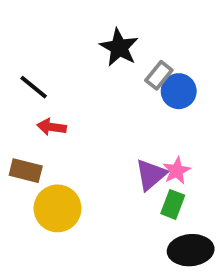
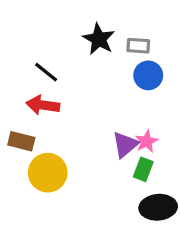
gray rectangle: (159, 75) -> (138, 46), moved, turned 55
black line: (34, 87) -> (46, 72), moved
red arrow: (52, 127) -> (43, 105), size x1.4

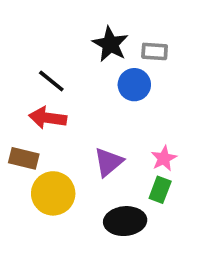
blue circle: (148, 75) -> (134, 85), moved
purple triangle: (125, 145) -> (108, 162), moved
black ellipse: (158, 207) -> (125, 221), moved

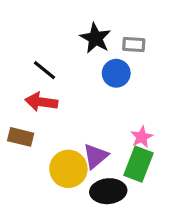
purple triangle: (108, 162) -> (95, 156), moved
green rectangle: (160, 190) -> (139, 164), size x1.5
yellow circle: (53, 193) -> (68, 169), moved

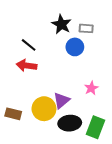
brown rectangle: (21, 137) -> (13, 114), moved
green rectangle: (139, 164) -> (95, 127), moved

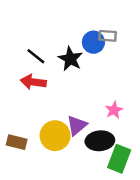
black star: (61, 24) -> (70, 59), moved
blue circle: (75, 47) -> (93, 42), moved
black ellipse: (70, 123) -> (100, 141), moved

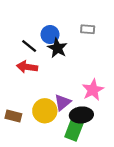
blue circle: (93, 42) -> (50, 34), moved
pink star: (114, 110) -> (93, 90), size x1.5
green rectangle: (119, 159) -> (74, 130), moved

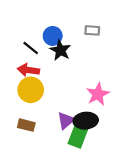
purple triangle: (63, 102) -> (66, 121), moved
yellow circle: (45, 111) -> (31, 90), moved
brown rectangle: (13, 116) -> (26, 125), moved

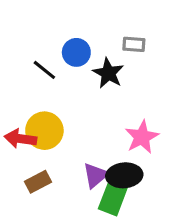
black star: (60, 50) -> (108, 73), moved
red arrow: (28, 70) -> (20, 139), moved
brown rectangle: (26, 125) -> (38, 182), turned -42

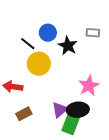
gray rectangle: (134, 44) -> (93, 33), moved
yellow circle: (44, 131) -> (39, 64), moved

